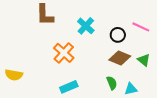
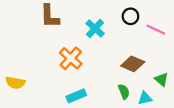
black circle: (118, 35) -> (130, 16), moved
green triangle: (144, 60) -> (161, 79), moved

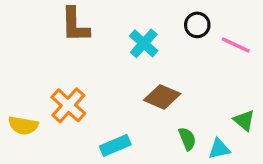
orange cross: (71, 58) -> (68, 105), moved
brown diamond: (133, 64) -> (162, 97), moved

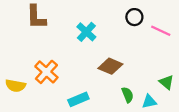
brown L-shape: (75, 25) -> (36, 17), moved
cyan cross: (144, 43) -> (86, 32), moved

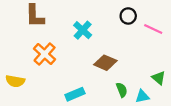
orange cross: (46, 72) -> (45, 54), moved

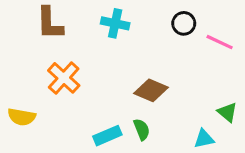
cyan cross: (83, 30) -> (115, 23), moved, turned -30
green semicircle: (122, 90) -> (142, 129), moved

